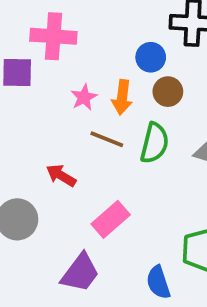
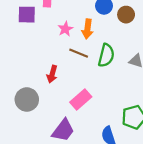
brown circle: (168, 92) -> (126, 15), moved
red arrow: (61, 175) -> (52, 74), turned -105

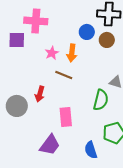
green semicircle: (106, 55) -> (101, 100), moved
gray circle: (27, 100) -> (17, 106), moved
pink rectangle: (81, 100) -> (66, 117), turned -54

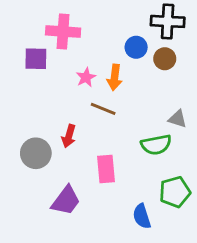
green semicircle: (101, 100) -> (156, 145), turned 65
purple trapezoid: (50, 145) -> (66, 201), moved

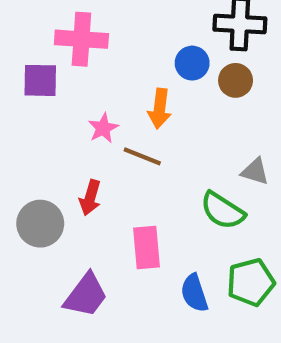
pink star: (86, 77) -> (103, 128), moved
green semicircle: (156, 145) -> (222, 211), turned 44
blue semicircle: (142, 216) -> (194, 293), moved

